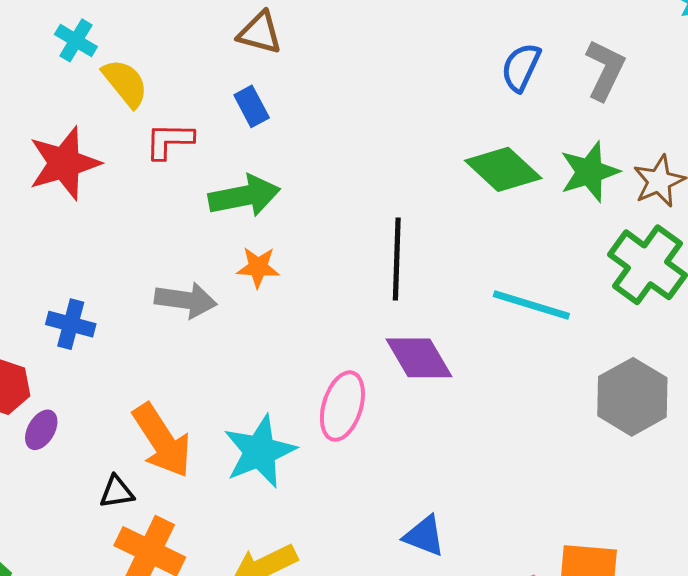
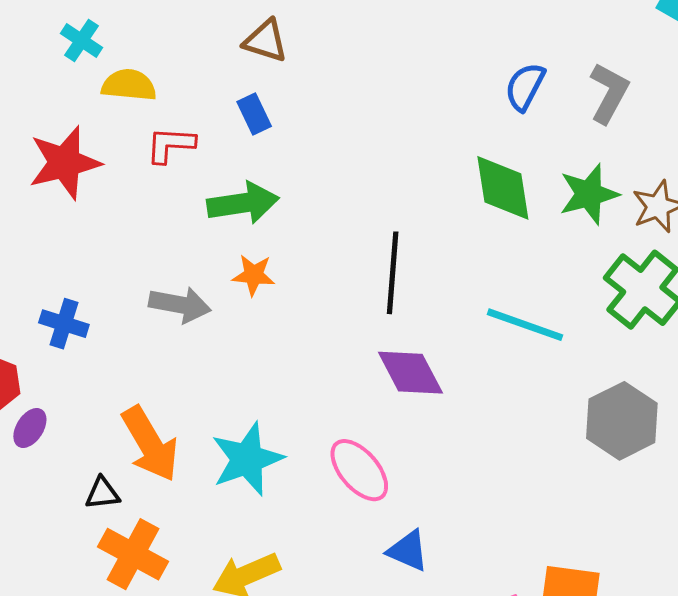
yellow semicircle: (125, 83) -> (129, 85), turned -48
green diamond: (503, 169) -> (503, 188), turned 36
pink ellipse: (342, 406) -> (359, 470), moved, turned -60

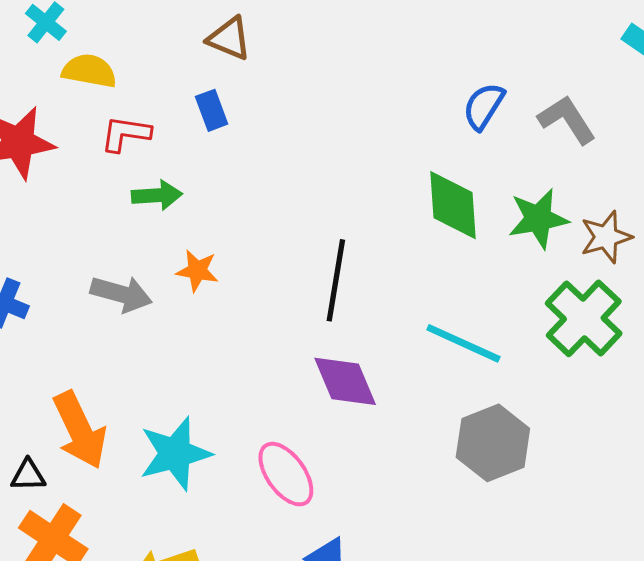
gray L-shape: (609, 93) -> (567, 120), turned -66
green arrow: (243, 203) -> (157, 195), moved, size x0.7
gray hexagon: (622, 421) -> (493, 443), moved

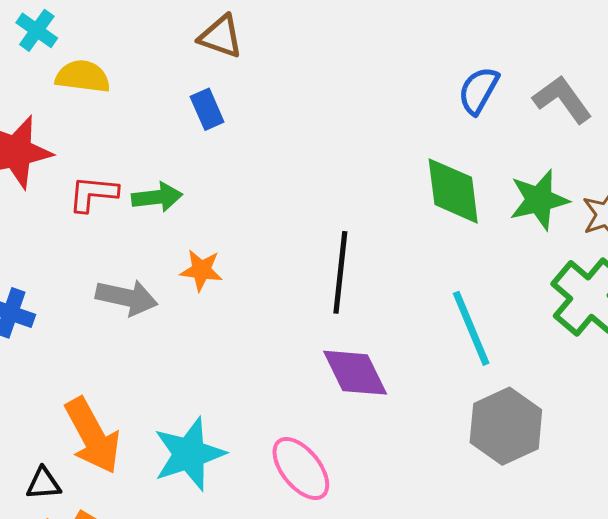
red L-shape: (126, 134) -> (93, 194), moved
cyan line: (463, 343) -> (471, 328), turned 46

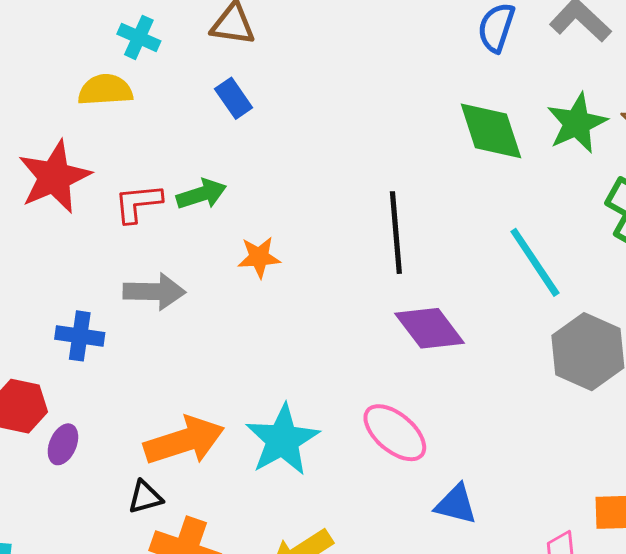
cyan cross: (37, 30) -> (139, 37), moved
gray arrow: (127, 297) -> (154, 292), moved
orange arrow: (93, 436) -> (184, 441), turned -68

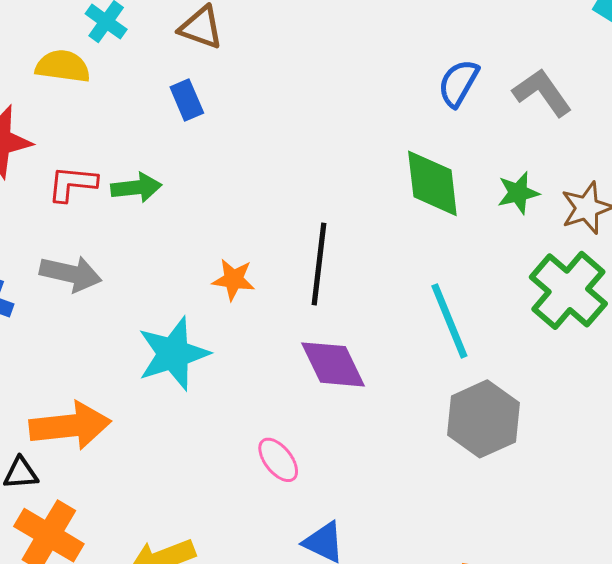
green star: (577, 123) -> (518, 193), size x0.7
orange star: (259, 257) -> (234, 279), moved
pink ellipse: (395, 433) -> (278, 460), size x0.7
cyan star: (282, 440) -> (173, 354), moved

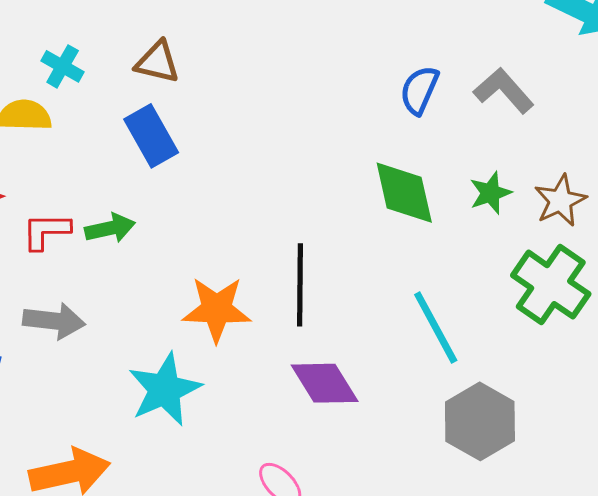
blue rectangle: (187, 100) -> (151, 136), size x1.5
orange star: (234, 279) -> (217, 309), size x1.6

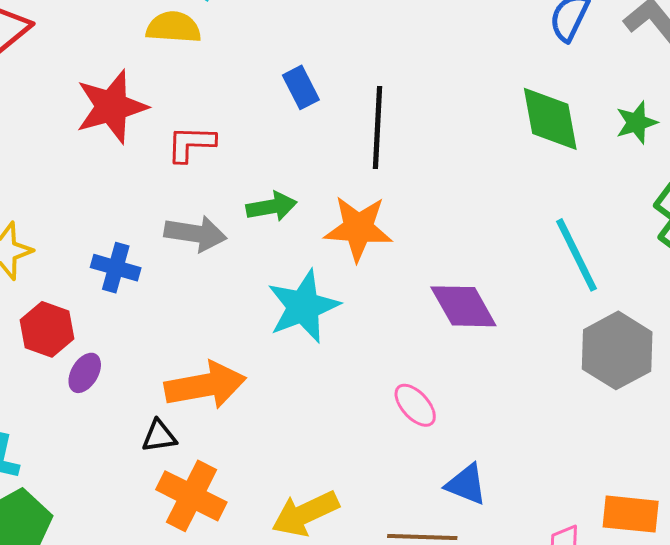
blue rectangle: (151, 136) -> (301, 87), moved, size x0.7
green arrow: (110, 228) -> (271, 207), moved
black line: (300, 285) -> (377, 127), moved

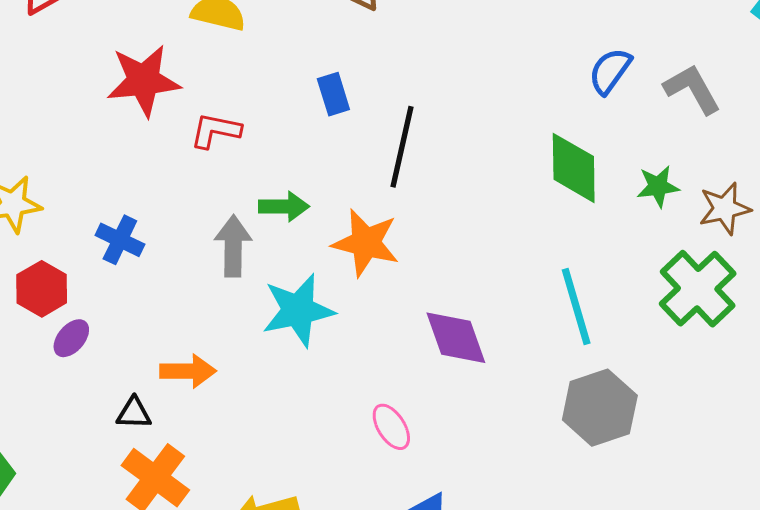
gray arrow: (195, 234) -> (233, 246), moved, turned -108
orange arrow: (205, 385) -> (188, 371), size x0.7

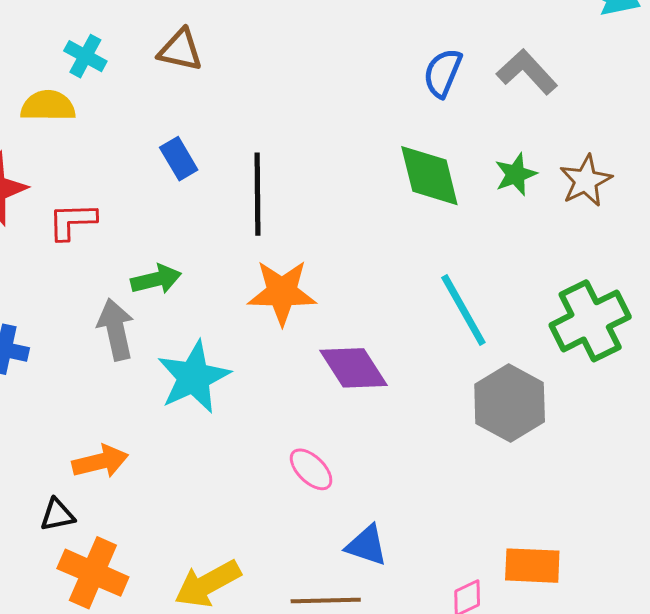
orange star: (366, 243) -> (282, 292), moved
green cross: (698, 289) -> (590, 321), moved, turned 30

